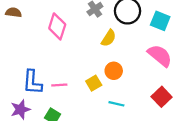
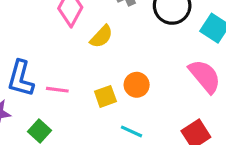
yellow semicircle: (109, 38) -> (101, 37), moved

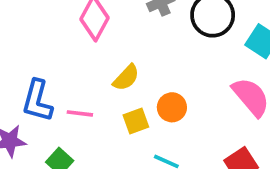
yellow semicircle: (101, 37) -> (126, 78), moved

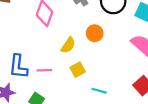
orange circle: (172, 107) -> (95, 33), moved

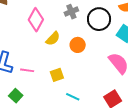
yellow semicircle: (68, 45) -> (53, 39), moved

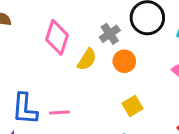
gray cross: (71, 12) -> (110, 34), moved
yellow square: (57, 75) -> (133, 106), moved

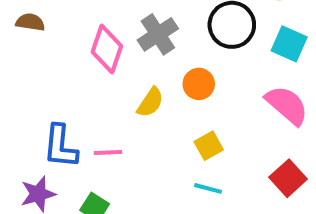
gray cross: (110, 34) -> (158, 34), moved, size x1.4
yellow semicircle: (87, 59) -> (150, 102), moved

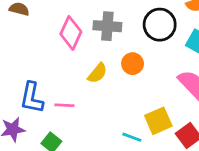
gray cross: (158, 34) -> (107, 26), turned 32
yellow square: (209, 146) -> (158, 121), moved, size x1.4

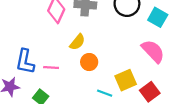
orange circle: (133, 64) -> (89, 62), moved

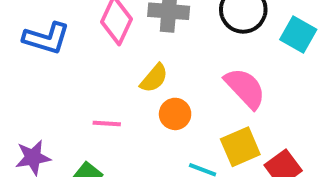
pink semicircle: (153, 51) -> (245, 88), moved
blue L-shape: (25, 62) -> (46, 38), moved, turned -85

